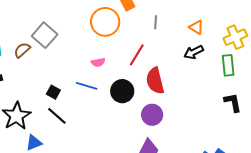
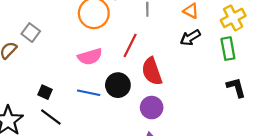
gray square: (45, 35) -> (31, 33), size x0.7
pink semicircle: (98, 62) -> (90, 57), size x1.6
blue line: (87, 86) -> (89, 93), moved

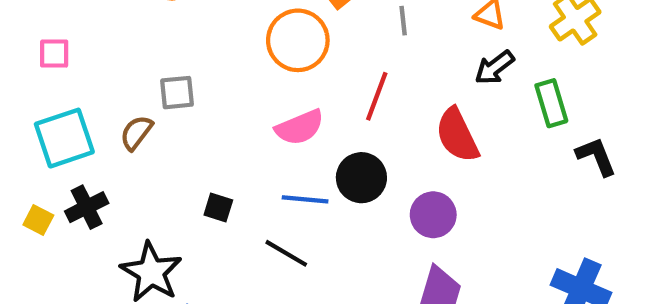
gray square: (31, 33) -> (177, 93), turned -36
green rectangle: (228, 49) -> (551, 103), moved
red semicircle: (152, 71) -> (457, 135), moved
black line: (51, 117) -> (286, 253), moved

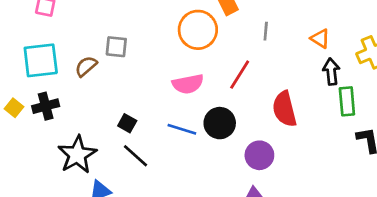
black arrow: (494, 68) -> (331, 72), moved, turned 110
black line: (286, 253) -> (136, 156), moved

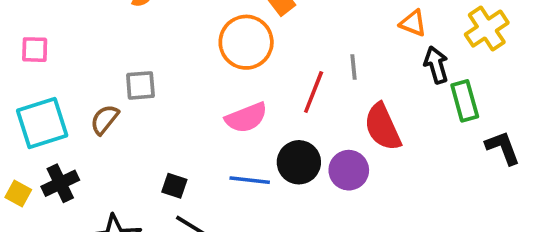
gray line: (266, 31) -> (353, 67), moved
purple circle: (259, 155) -> (349, 170), moved

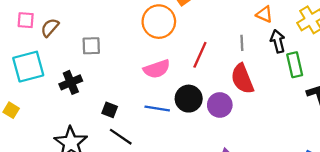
gray line: (353, 67) -> (242, 43), moved
brown semicircle: (105, 120) -> (50, 28), moved
black cross: (60, 183) -> (71, 82), moved

